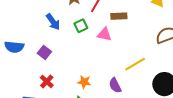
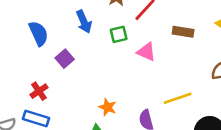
brown rectangle: (119, 16) -> (183, 32), moved
blue semicircle: (14, 47) -> (39, 33), moved, turned -132
red cross: (47, 81) -> (39, 91), moved

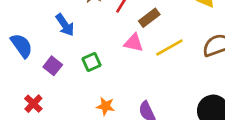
brown rectangle: (183, 32) -> (149, 18), moved, turned -36
green square: (119, 34) -> (92, 62), moved
yellow line: (178, 98) -> (169, 48), moved

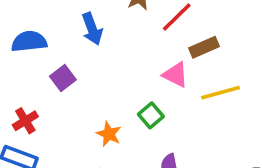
blue semicircle: (22, 46) -> (29, 42), turned -75
green square: (92, 62) -> (151, 115), moved, turned -30
orange star: (106, 106) -> (109, 134), moved

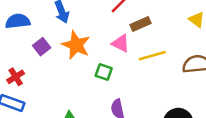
green square: (151, 115) -> (104, 72), turned -30
orange star: (109, 134) -> (76, 45), moved, size x1.6

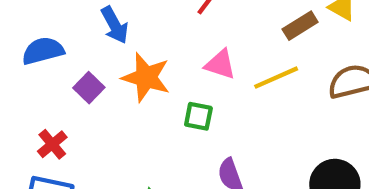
brown rectangle: (140, 24) -> (300, 26), moved

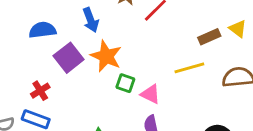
pink triangle: (220, 64) -> (151, 94), moved
purple square: (89, 88) -> (69, 58), size x1.5
green square: (198, 116) -> (125, 83), moved

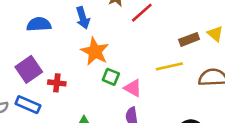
purple square: (69, 58) -> (29, 69), moved
red cross: (40, 91) -> (57, 83), moved, turned 35

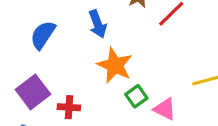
blue semicircle: (39, 24) -> (43, 35), turned -50
green square: (111, 77) -> (136, 96), turned 35

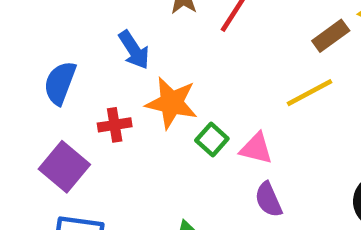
red cross: (69, 107) -> (115, 125), moved

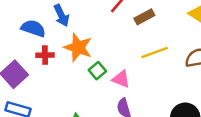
brown rectangle: (331, 36) -> (144, 17), moved
blue semicircle: (60, 83) -> (33, 28), moved, turned 80

